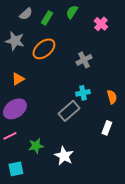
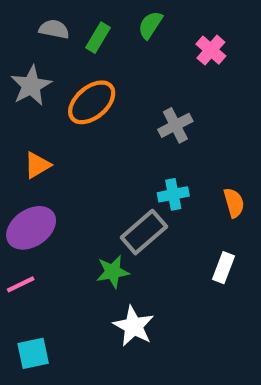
gray semicircle: (26, 14) -> (54, 29), turned -128
gray star: (15, 41) -> (31, 86), turned 30
green star: (36, 146) -> (113, 272), moved

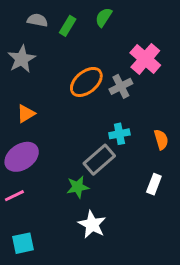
pink cross: (211, 50) -> (145, 59), moved, size x1.5
orange ellipse: (92, 102) -> (86, 82), moved

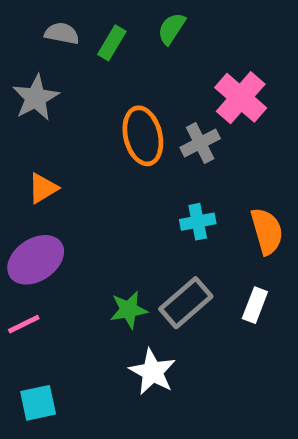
orange ellipse: (86, 82) -> (143, 136), turned -64
orange semicircle: (161, 140) -> (267, 231), size x1.4
gray rectangle: (99, 160) -> (186, 303), moved

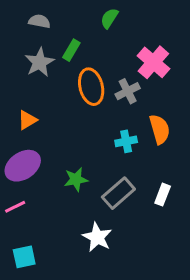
green rectangle: (112, 43) -> (71, 50), moved
gray star: (36, 98) -> (39, 62), moved
orange semicircle: (267, 231) -> (160, 129), moved
green star: (129, 310) -> (76, 179), moved

